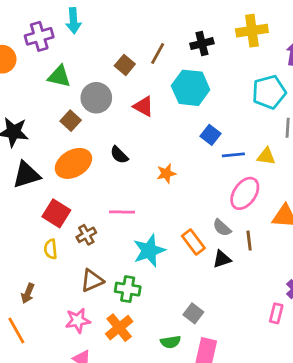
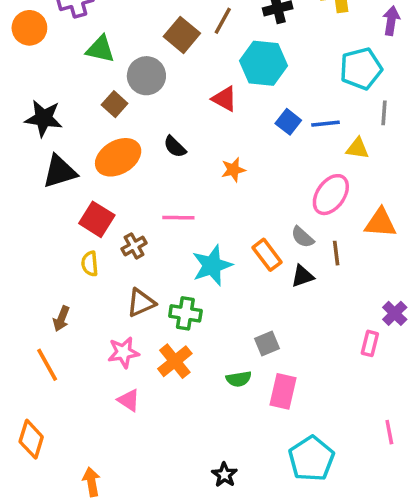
brown square: (125, 65) -> (182, 35), size x1.4
red triangle: (143, 106) -> (224, 99), moved
blue line: (233, 155) -> (326, 124), moved
gray square: (193, 313) -> (267, 343), turned 30

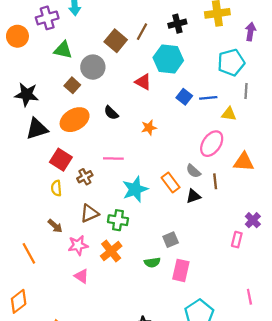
brown arrow: (61, 319) -> (55, 226), moved, turned -70
orange diamond: (31, 439) -> (19, 301), turned 35

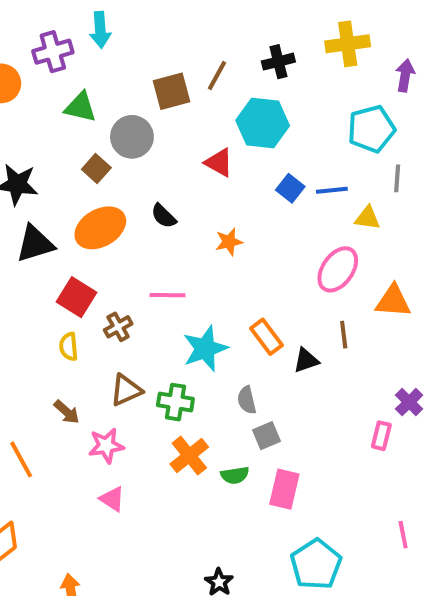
brown square: (116, 41) -> (172, 91), turned 35
gray semicircle: (193, 171) -> (247, 400), moved, turned 35
orange cross: (111, 251) -> (189, 455), moved

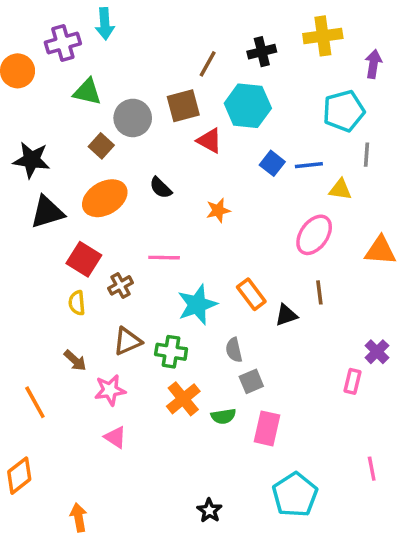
brown square: (172, 91) -> (183, 106), moved
orange triangle: (393, 301) -> (380, 251), moved

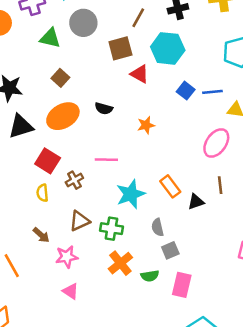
gray circle: (133, 118) -> (83, 23), moved
black semicircle: (161, 188) -> (104, 108), turned -30

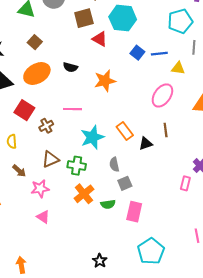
orange star: (146, 125) -> (105, 81), size x1.5
yellow semicircle: (42, 193) -> (12, 141), moved

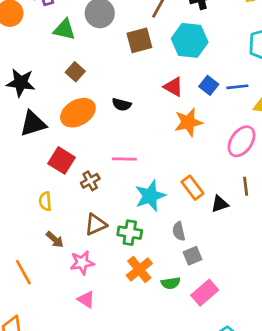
red triangle: (100, 39) -> (173, 87), moved
orange star: (105, 81) -> (188, 122), moved
pink rectangle: (134, 212) -> (205, 293), turned 36

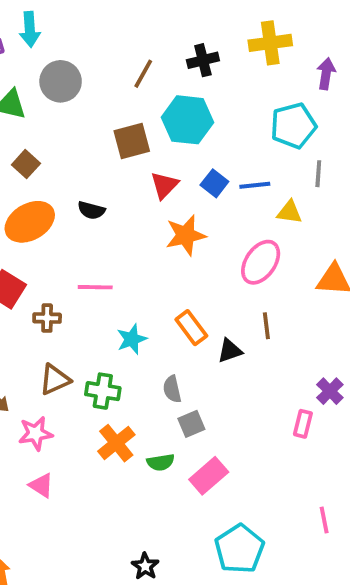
brown square: (139, 40) -> (132, 141), moved
red triangle: (173, 87) -> (164, 185), turned 45
brown cross: (90, 181) -> (47, 318), turned 30
cyan star: (150, 196) -> (132, 339), size x0.7

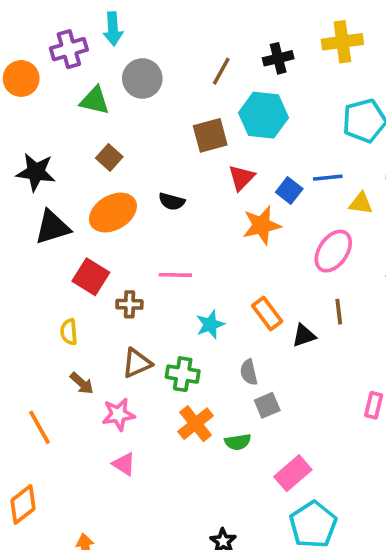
blue square: (214, 183) -> (289, 190), moved
pink rectangle: (209, 476) -> (293, 473), moved

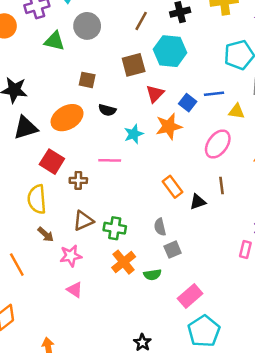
brown square: (109, 157) -> (87, 80), moved, turned -30
cyan star: (210, 324) -> (134, 134), moved
yellow semicircle: (69, 332) -> (37, 199), size x1.6

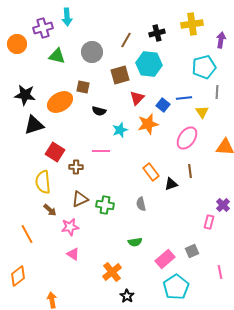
gray circle: (87, 26) -> (92, 52), moved
yellow triangle: (237, 111) -> (202, 112), turned 48
orange ellipse: (67, 118) -> (60, 102), moved
gray square: (173, 250) -> (192, 251), moved
orange cross: (124, 262) -> (112, 272), moved

